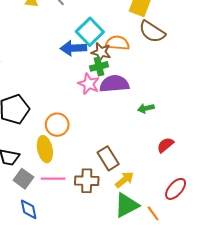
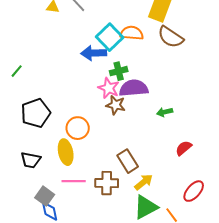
orange semicircle: (117, 43) -> (132, 33), moved
brown star: (101, 52) -> (116, 105), moved
gray square: (23, 179) -> (45, 196), moved

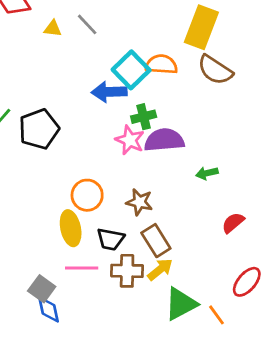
brown star: (116, 105) -> (139, 202), moved
black pentagon: (36, 113) -> (39, 129), moved
black trapezoid: (31, 160) -> (111, 239), moved
yellow arrow: (144, 182) -> (160, 269), moved

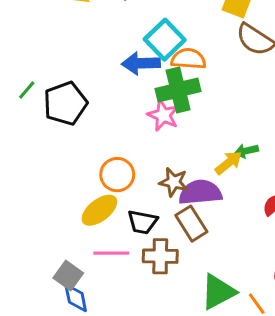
orange semicircle: (161, 64) -> (188, 59), moved
green cross: (144, 117) -> (178, 90), size x1.6
purple semicircle: (164, 140) -> (200, 192), moved
yellow ellipse: (71, 228) -> (99, 210), turned 64
yellow arrow: (160, 269) -> (228, 163), moved

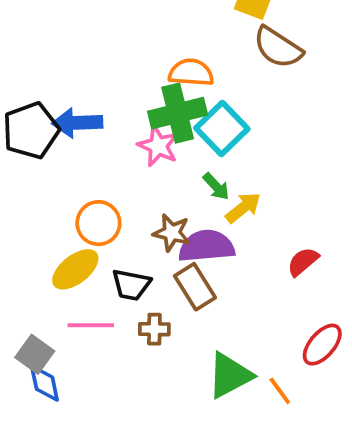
cyan square: (165, 40) -> (222, 129), moved
blue arrow: (141, 63) -> (77, 123), moved
green arrow: (246, 151) -> (216, 186), moved, turned -120
brown cross: (160, 256) -> (154, 329), size x0.7

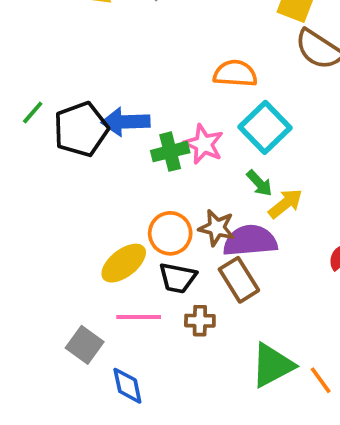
green cross: (178, 113) -> (170, 152), moved, size x0.7
orange circle: (98, 223) -> (170, 233), moved
blue diamond: (44, 383) -> (127, 386), moved

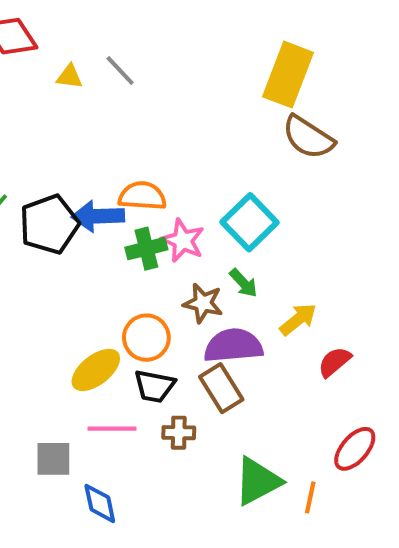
orange semicircle: (235, 74) -> (142, 196), moved
yellow arrow: (285, 204) -> (298, 319), moved
brown star: (217, 228) -> (203, 303), moved
gray square: (85, 345) -> (53, 459), turned -36
orange line: (321, 380) -> (310, 497), turned 48

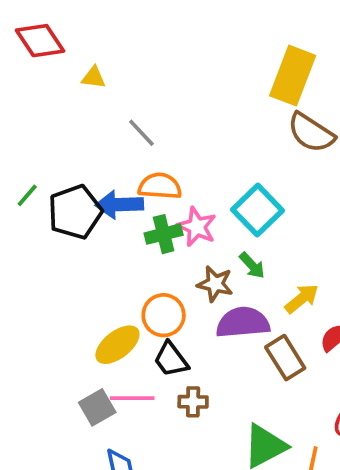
gray line: (120, 71) -> (141, 133), moved
black trapezoid: (154, 386) -> (171, 359), turned 42
brown rectangle: (221, 388) -> (285, 358), moved
gray square: (53, 459) -> (97, 407), moved, turned -30

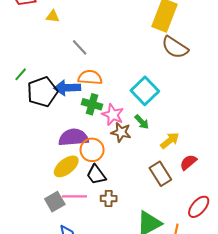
green line: (27, 195) -> (21, 74), moved
pink star: (197, 227) -> (113, 115), moved
green cross: (164, 234) -> (92, 104), turned 30
purple semicircle: (243, 323) -> (73, 137), moved

